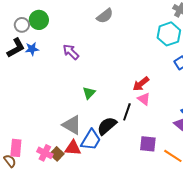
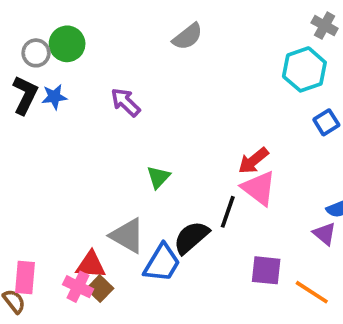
black L-shape: (16, 48) -> (25, 95), turned -35
pink triangle: (144, 99) -> (259, 188), size x1.5
red triangle: (73, 148) -> (91, 265), moved

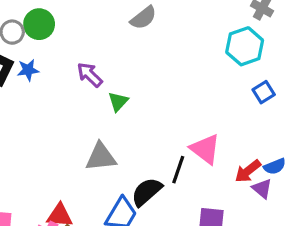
red arrow: (253, 161) -> (248, 171), moved
green triangle: (158, 177) -> (118, 102), moved
gray triangle: (127, 236) -> (101, 157), moved, turned -36

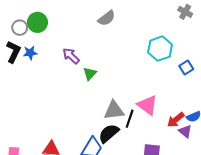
cyan hexagon: (245, 46) -> (160, 49), moved
gray triangle: (101, 157) -> (114, 110), moved

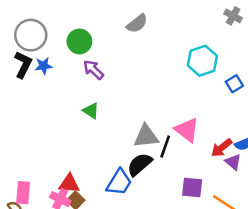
green circle: (37, 22) -> (79, 41), moved
gray circle: (20, 28) -> (31, 35), size x1.6
green triangle: (90, 74) -> (91, 111), moved, turned -40

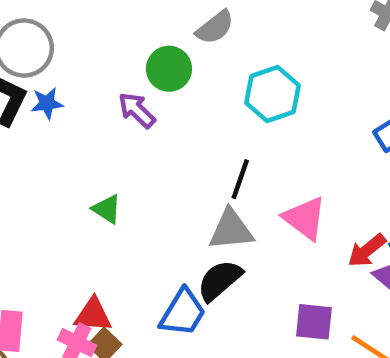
green circle: (79, 41) -> (169, 69), moved
cyan hexagon: (202, 61) -> (272, 94), moved
green triangle: (91, 111) -> (107, 209), moved
black line: (165, 147) -> (240, 179), moved

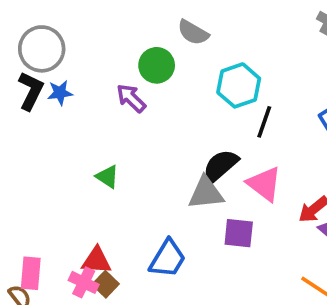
gray semicircle: (215, 27) -> (193, 32), turned 68
black line: (240, 179) -> (264, 122), moved
black semicircle: (220, 280) -> (220, 166), moved
purple square: (314, 322) -> (239, 233), moved

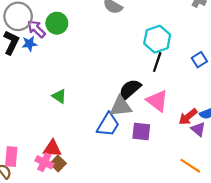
green circle: (157, 65) -> (57, 23), moved
cyan hexagon: (239, 85) -> (157, 39), moved
purple arrow: (131, 98) -> (36, 29), moved
blue trapezoid: (168, 259) -> (108, 125), moved

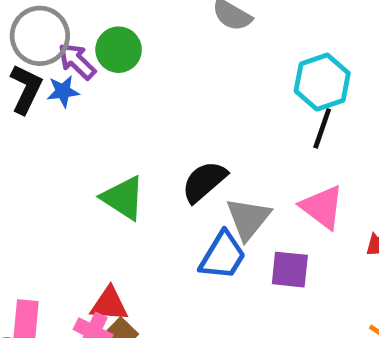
black semicircle: (130, 89) -> (204, 182), moved
green triangle: (59, 96) -> (123, 198), size x1.5
gray triangle: (121, 106) -> (248, 219), turned -45

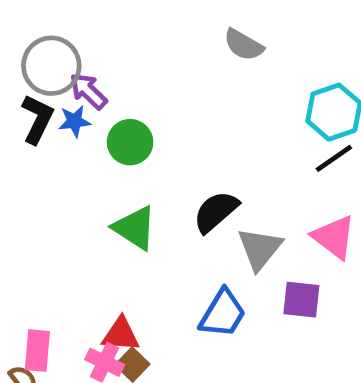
green circle: (119, 50) -> (130, 142), moved
black line: (322, 128) -> (334, 158), turned 36
blue trapezoid: (223, 256) -> (223, 314), moved

